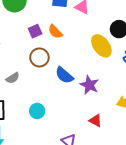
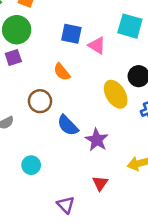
purple square: (35, 31) -> (13, 58), moved
red triangle: (96, 121) -> (100, 183), turned 32

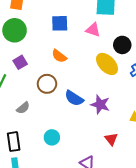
pink triangle: (97, 45) -> (93, 30), moved
purple square: (13, 58) -> (20, 62), moved

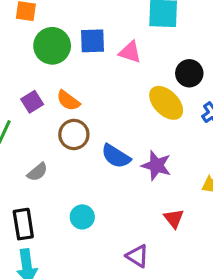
green circle: (15, 30) -> (52, 46), moved
pink triangle: (93, 30) -> (130, 52), moved
orange semicircle: (59, 56) -> (68, 101), moved

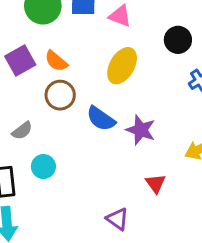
purple square: (32, 102) -> (20, 61), size x1.4
yellow ellipse: (166, 103) -> (122, 66), moved, turned 72
cyan circle: (82, 217) -> (43, 167), moved

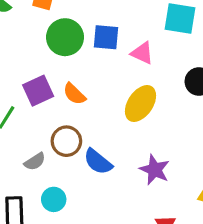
brown circle: (60, 95) -> (66, 141), moved
blue semicircle: (101, 119) -> (98, 162), moved

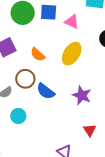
orange semicircle: (74, 94) -> (38, 54), moved

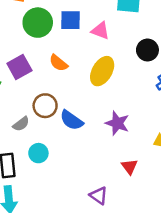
orange semicircle: (38, 54) -> (58, 63), moved

